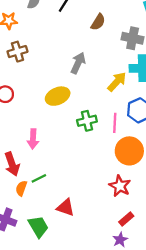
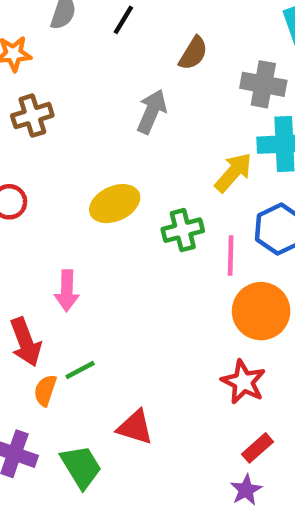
gray arrow: (78, 63) -> (152, 111), moved
green cross: (87, 121) -> (183, 230), moved

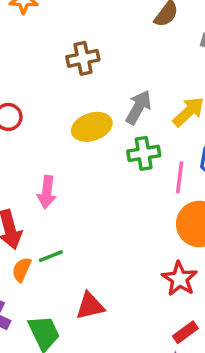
gray arrow: (152, 111) -> (138, 107), moved
brown cross: (32, 116) -> (83, 58), moved
red triangle: (135, 427) -> (90, 306), turned -36

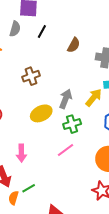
pink line: (180, 177) -> (65, 150), moved, turned 54

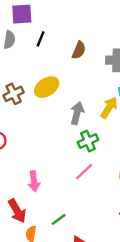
brown cross: (31, 76) -> (14, 94), moved
yellow ellipse: (41, 113) -> (47, 87), moved
green line: (29, 188) -> (59, 219), moved

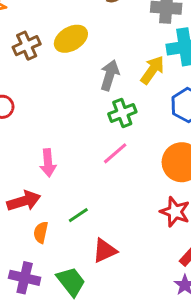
red arrow: (17, 211) -> (24, 201), turned -80

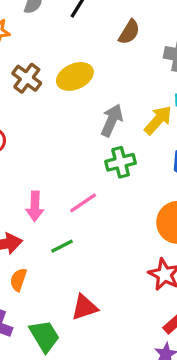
brown cross: (27, 46) -> (27, 78), turned -36
pink line: (115, 153) -> (83, 203), moved
green line: (78, 215) -> (62, 246), moved

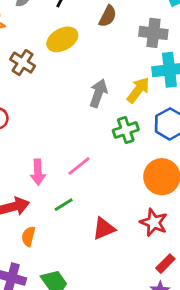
yellow ellipse: (75, 76) -> (62, 39), moved
green cross: (121, 162) -> (126, 130), moved
red triangle: (84, 307) -> (104, 229), moved

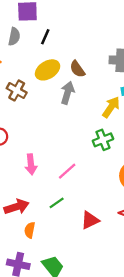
brown semicircle: (108, 16) -> (77, 69), moved, turned 120
gray arrow: (98, 93) -> (67, 93), moved
pink arrow: (38, 172) -> (31, 164), moved

